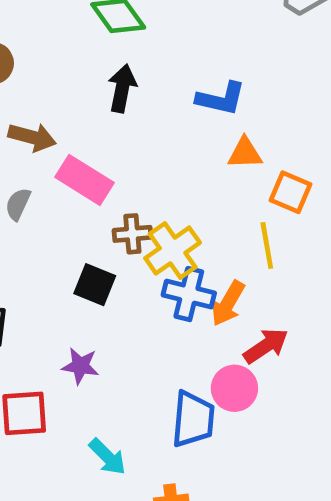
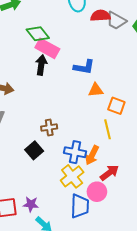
pink rectangle: (84, 180) -> (47, 48), moved
yellow cross: (173, 250) -> (72, 176), moved
black square: (95, 285) -> (34, 150), turned 30
purple star: (80, 366) -> (31, 204), moved

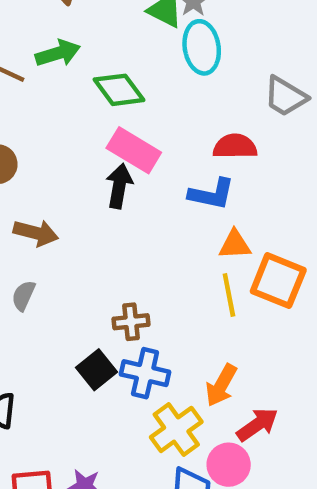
red semicircle: (100, 16) -> (235, 146), moved
green diamond: (38, 34) -> (119, 90), moved
orange square: (116, 106) -> (278, 281), size x1.4
yellow line: (107, 129) -> (229, 295), moved
blue cross: (75, 152) -> (145, 373), moved

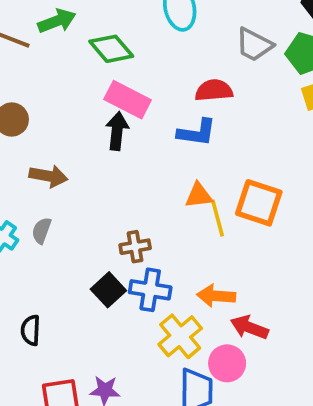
orange triangle: (235, 245) -> (199, 195), moved
orange arrow: (221, 385) -> (216, 296), turned 69
red arrow: (257, 425) -> (249, 327), turned -120

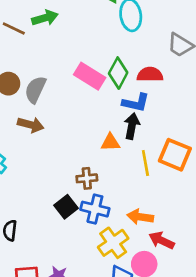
green diamond: (111, 49) -> (118, 73), moved, turned 64
black arrow: (117, 131) -> (132, 126), moved
orange triangle: (199, 195) -> (110, 142), moved
gray semicircle: (42, 231) -> (35, 90), moved, size x1.5

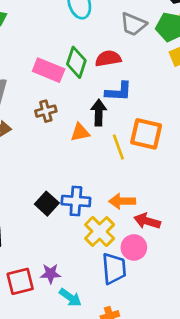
blue L-shape: (136, 103) -> (119, 92), moved
brown cross: (87, 178) -> (46, 111), moved

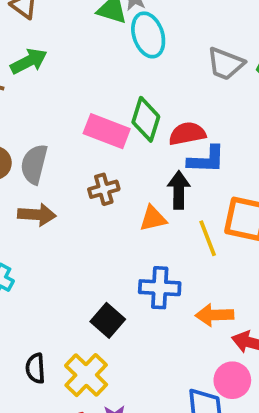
red semicircle: (108, 58) -> (187, 134), moved
blue cross: (76, 201) -> (160, 288), moved
yellow cross: (100, 231) -> (86, 375), moved

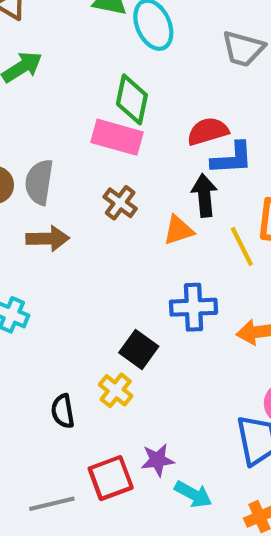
green diamond: (146, 119) -> (132, 99), moved
brown cross: (104, 189) -> (120, 203), turned -32
yellow cross: (86, 375) -> (116, 390), moved, size x0.7

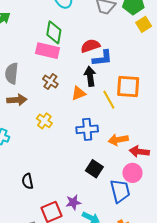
black square: (139, 349) -> (94, 169), moved
yellow cross: (116, 390) -> (44, 121), moved

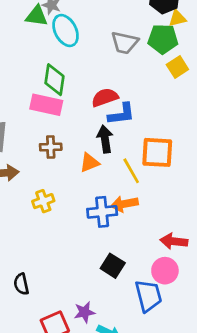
brown cross: (50, 81) -> (51, 147), turned -35
yellow cross: (44, 121) -> (43, 201), turned 35
orange arrow: (118, 140) -> (124, 204), moved

